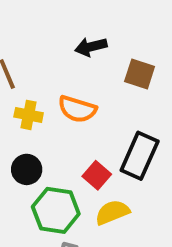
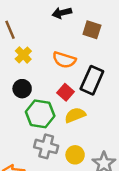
orange semicircle: (77, 109) -> (64, 60), moved
yellow cross: (29, 115) -> (23, 55), turned 35

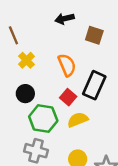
orange semicircle: (64, 60) -> (67, 65), turned -130
gray cross: (46, 146) -> (36, 151), moved

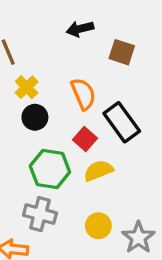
black rectangle: (94, 85) -> (122, 122), turned -60
black circle: (25, 94) -> (35, 117), moved

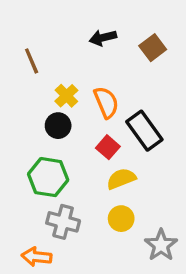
brown square: (122, 52) -> (153, 48), moved, turned 35
yellow cross: (27, 87) -> (66, 96), moved
green hexagon: (50, 169) -> (48, 177), moved
yellow circle: (98, 226) -> (121, 219), moved

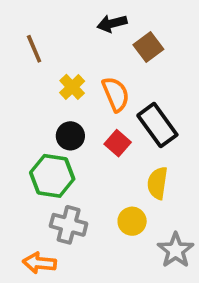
brown square: (153, 48) -> (148, 47), moved
black circle: (58, 126) -> (70, 136), moved
yellow semicircle: (121, 179) -> (157, 183), moved, turned -60

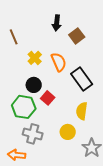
black arrow: (112, 23) -> (57, 23), turned -70
red square: (118, 143) -> (48, 98), moved

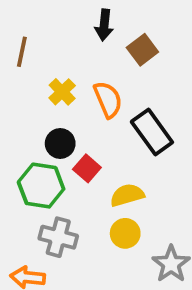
brown line: (14, 37) -> (22, 52), turned 35
yellow semicircle: (82, 111) -> (127, 195), moved, turned 66

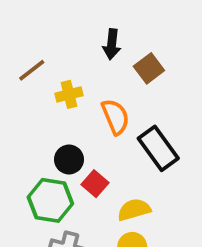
brown line: (22, 52) -> (32, 70), turned 40
yellow cross: (62, 92) -> (69, 94), moved, turned 30

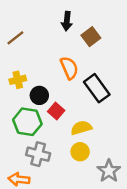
yellow cross: (69, 94) -> (18, 80), moved

